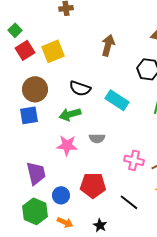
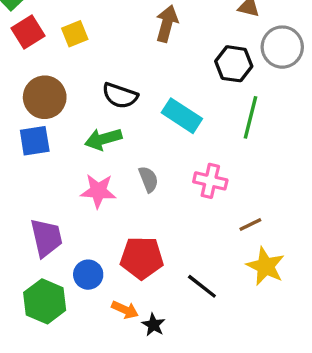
yellow square: (53, 51) -> (75, 34), size x0.7
gray semicircle: (97, 138) -> (148, 179), turned -112
pink cross: (134, 160) -> (210, 181), moved
orange arrow: (65, 222) -> (125, 310), moved

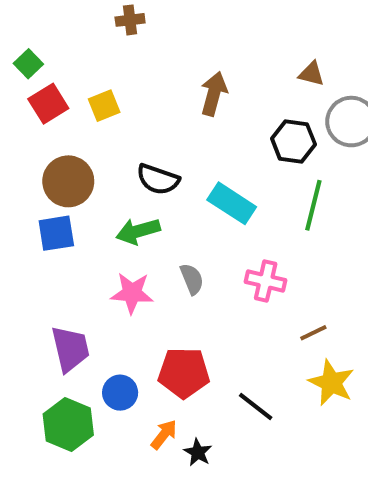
orange arrow: (125, 310) -> (164, 434), turned -76

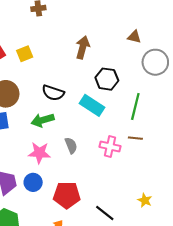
black hexagon: (293, 141) -> (107, 79), moved
brown line: (313, 333) -> (135, 138), moved, turned 32
yellow star: (331, 383) -> (145, 200), size x0.6
blue circle: (120, 393) -> (33, 182), moved

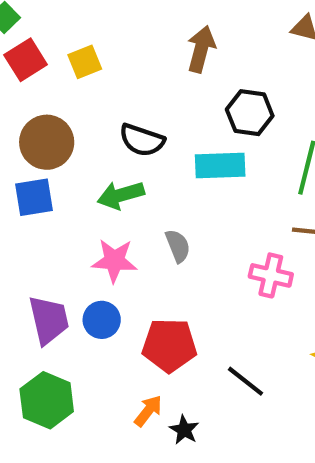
cyan rectangle: (92, 105) -> (220, 165), turned -35
pink cross: (110, 147) -> (271, 275), moved

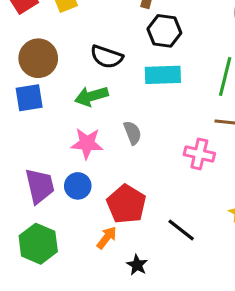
black hexagon: (250, 113) -> (164, 31), moved
red pentagon: (169, 345) -> (126, 204), turned 30
orange arrow: (148, 411) -> (107, 238), moved

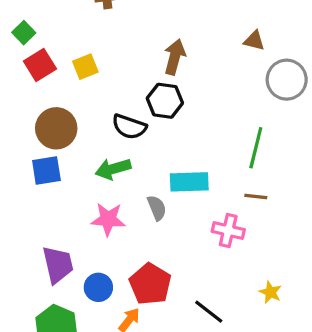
black hexagon: (164, 31) -> (165, 101), moved
cyan rectangle: (163, 75) -> (189, 182), moved
blue circle: (78, 186) -> (98, 287), moved

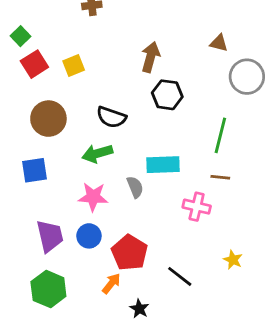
black hexagon: (165, 101) -> (167, 95), moved
blue square: (46, 170) -> (34, 170), moved
blue circle: (98, 287) -> (89, 236), moved

